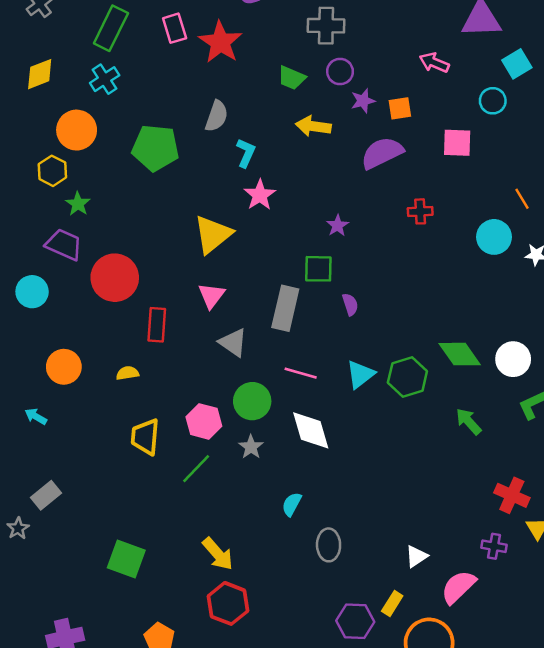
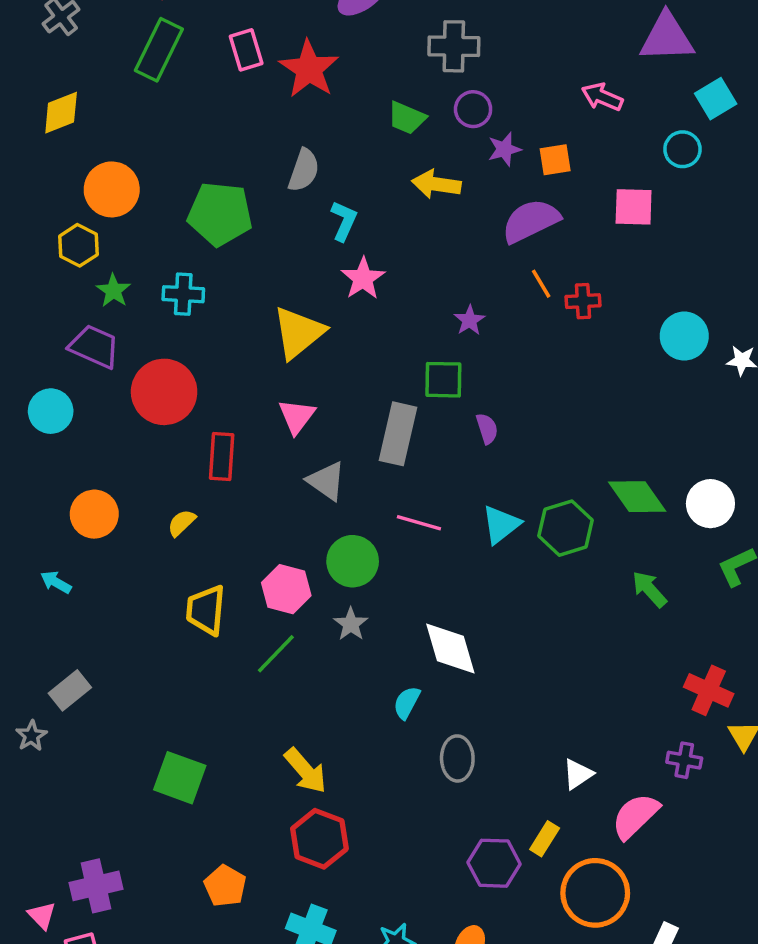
cyan cross: (105, 79) -> (183, 294), moved, turned 36
orange line: (522, 199) -> (541, 284), moved
yellow semicircle: (127, 373) -> (182, 523), turned -35
white diamond: (311, 430) -> (450, 648), moved

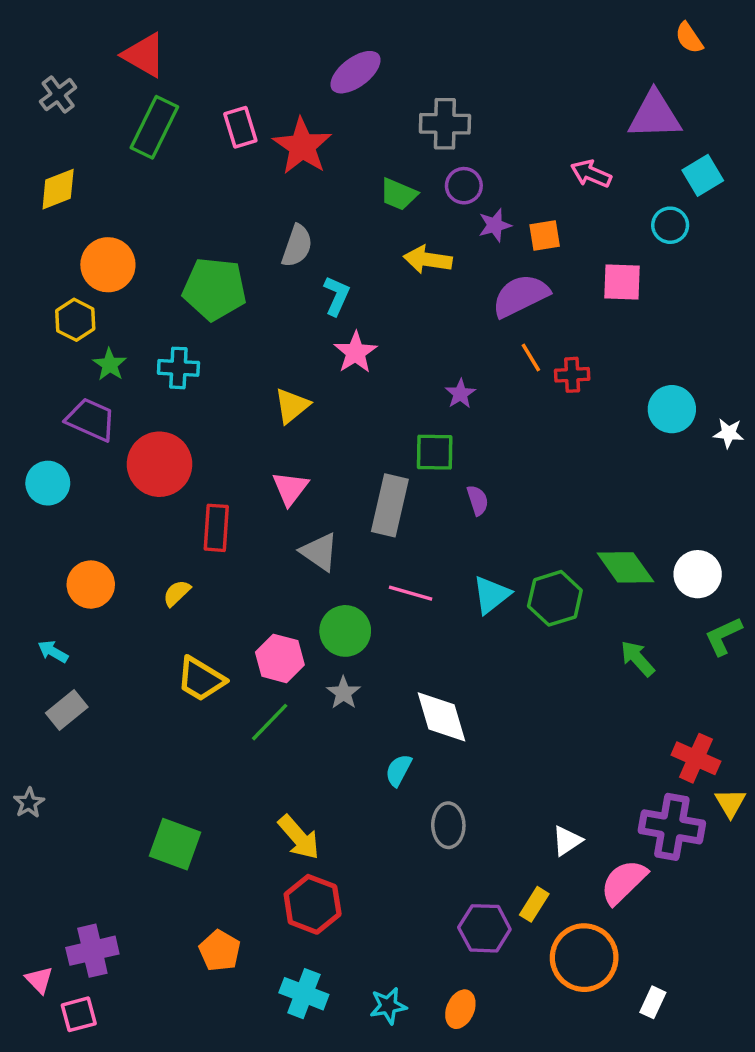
yellow triangle: (298, 333) -> (292, 406), size x0.7
yellow trapezoid: (206, 610) -> (201, 679), turned -64
gray rectangle: (70, 690) -> (67, 710), moved
purple cross: (684, 760) -> (672, 827), size x1.8

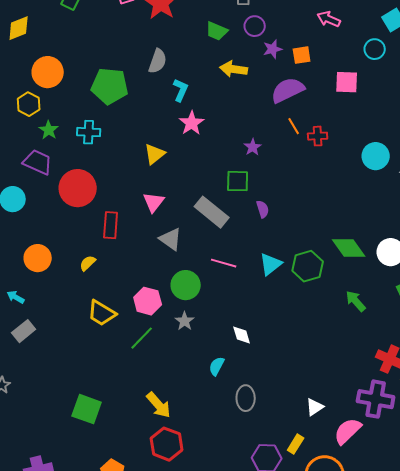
gray rectangle: (390, 505) -> (212, 212), turned -64
white diamond: (441, 717) -> (242, 335), size x0.6

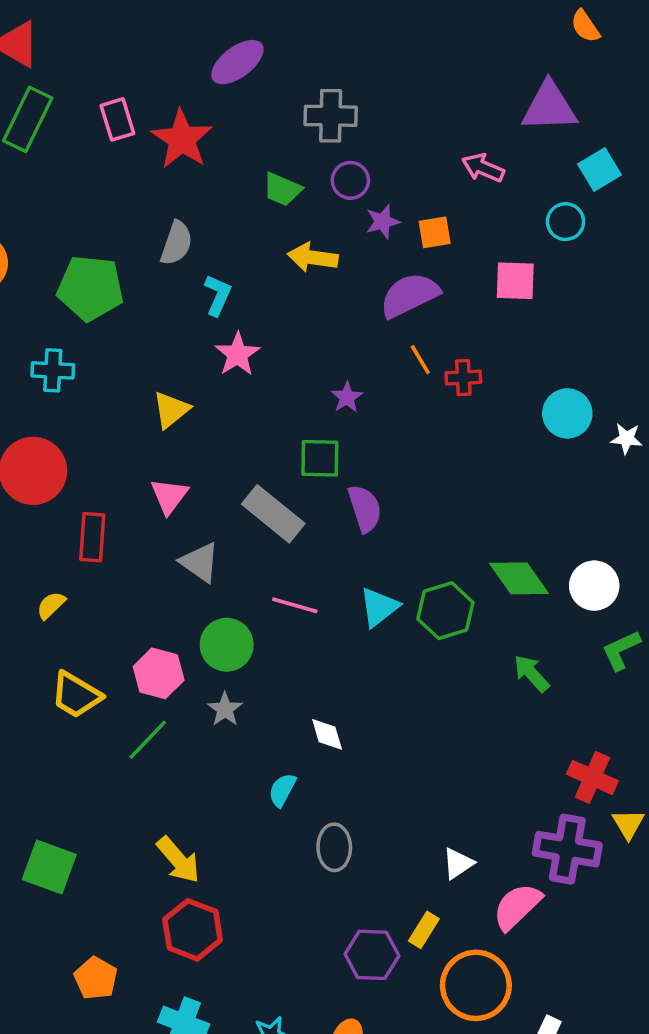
purple semicircle: (263, 209) -> (365, 508), size x1.5

